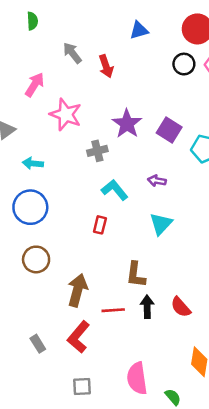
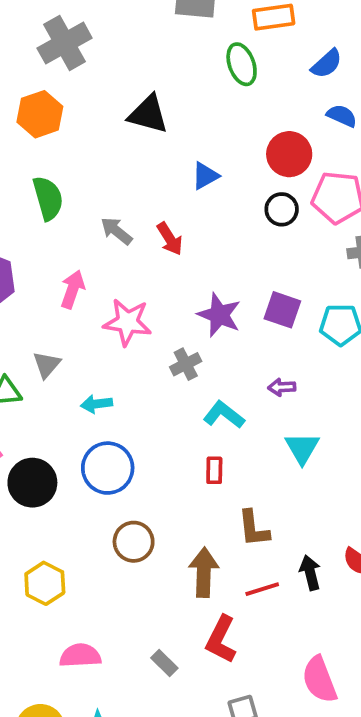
green semicircle: (32, 21) -> (48, 198), size x1.6
brown L-shape: (136, 275) -> (254, 529), moved

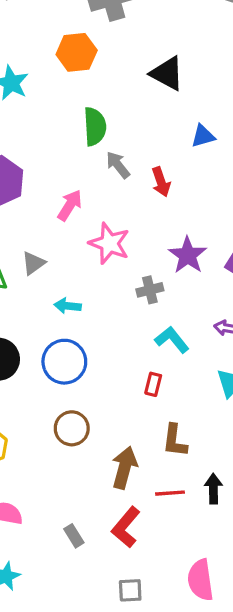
green semicircle: (48, 198) -> (95, 127), moved

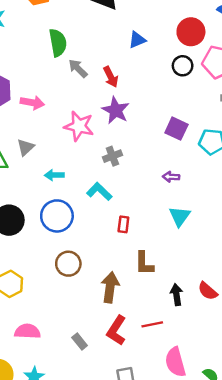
pink arrow: (70, 205) -> (32, 103), moved, turned 75
purple star: (188, 255) -> (116, 110), moved
cyan L-shape: (172, 340) -> (99, 192), moved
red line: (170, 493) -> (152, 324), moved

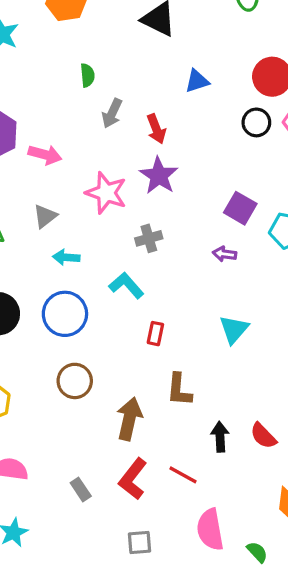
green semicircle: (58, 43) -> (87, 75), size x0.6
gray arrow: (78, 68) -> (112, 113), turned -115
gray triangle: (26, 147) -> (45, 216), moved
purple arrow: (171, 177) -> (225, 254), moved
red line: (152, 324) -> (183, 475), turned 35

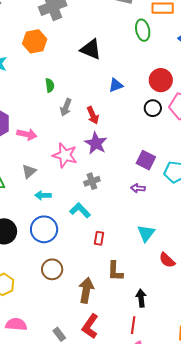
red semicircle: (263, 436) -> (167, 260), moved
red line: (183, 475) -> (133, 325), moved, turned 72

